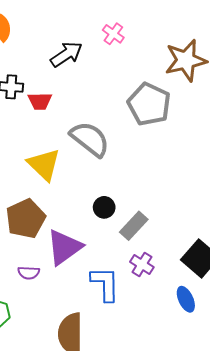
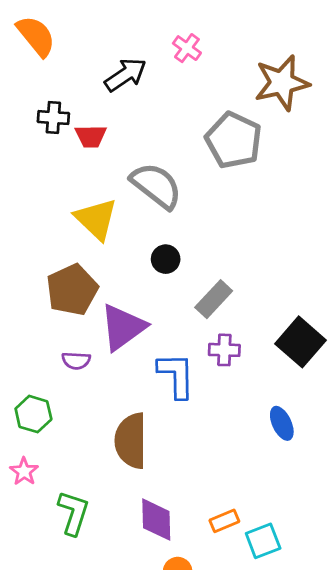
black circle: (104, 207) -> (166, 259), moved
purple cross: (142, 265) -> (224, 350), turned -30
blue ellipse: (186, 299) -> (282, 423), moved

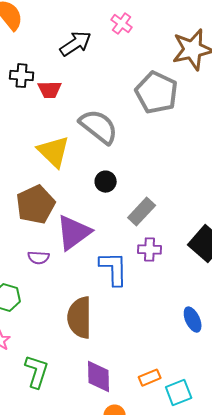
blue ellipse: (282, 423) -> (193, 320), moved

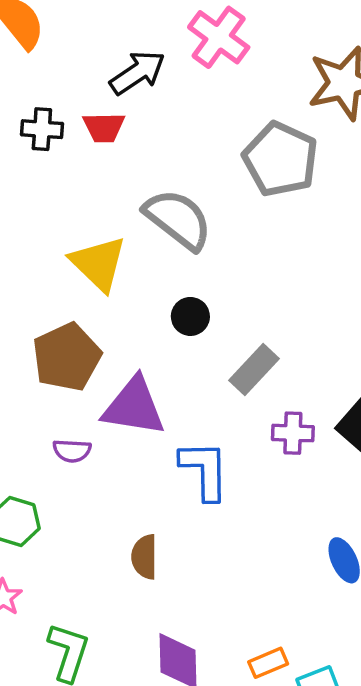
pink cross: (122, 24) -> (219, 37), size x1.6
red trapezoid: (50, 90) -> (104, 127), moved
purple triangle: (74, 233) -> (134, 407), turned 45
purple cross: (150, 250) -> (293, 433), moved
brown semicircle: (80, 318) -> (144, 557), size x0.6

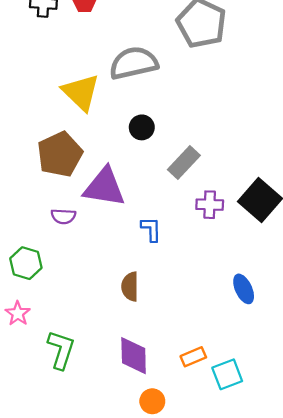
gray semicircle: (178, 219) -> (134, 63), turned -51
blue L-shape: (205, 470) -> (151, 229), size x0.6
brown semicircle: (144, 557) -> (130, 287), moved

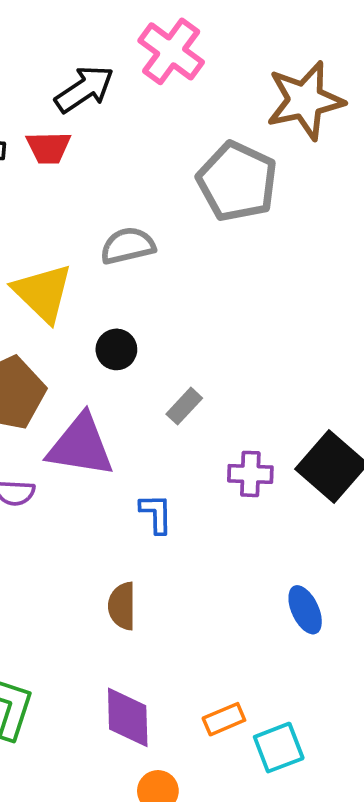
gray semicircle: (134, 63) -> (128, 246), size x0.7
black circle: (142, 127) -> (116, 349), moved
gray rectangle: (184, 163) -> (184, 406), moved, size x0.7

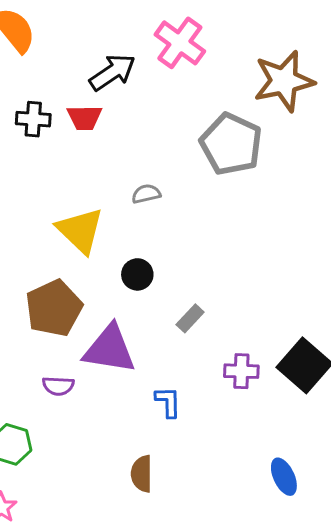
gray semicircle: (128, 246) -> (146, 194), size x0.7

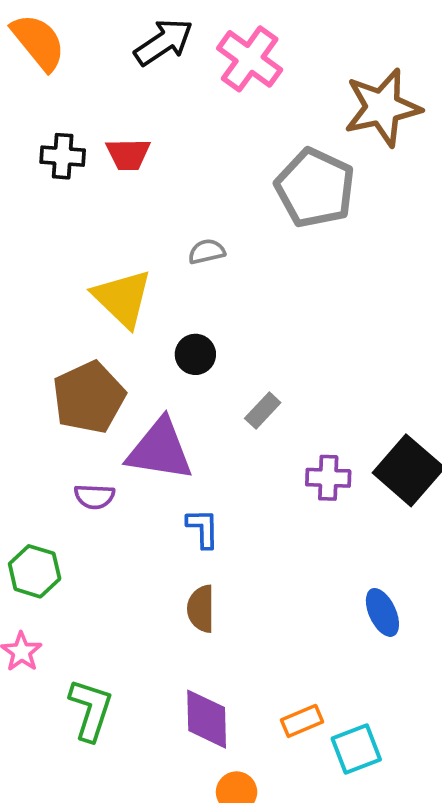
black arrow: (112, 72) -> (164, 42), moved
blue L-shape: (168, 402) -> (203, 528), moved

